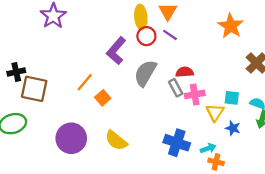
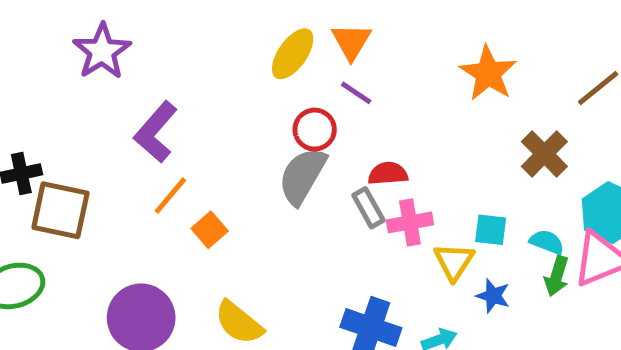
yellow ellipse: (141, 17) -> (293, 54), turned 40
red circle: (146, 36) -> (315, 130), moved
purple L-shape: (116, 51) -> (156, 132), moved

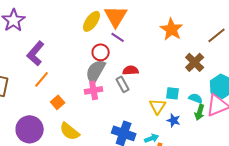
orange triangle: (351, 42) -> (116, 16), size x1.4
pink cross: (410, 222) -> (94, 90), moved
orange square: (210, 230) -> (58, 102), moved

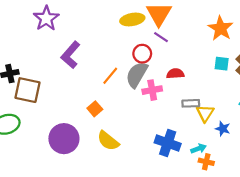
yellow ellipse: (92, 21) -> (132, 19), turned 45
orange line: (42, 79) -> (110, 76), moved
gray rectangle: (123, 84) -> (191, 103), moved, turned -63
pink cross: (94, 90) -> (152, 90), moved
cyan square: (173, 93) -> (222, 64), moved

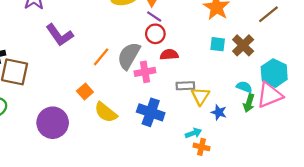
red circle: (142, 54) -> (155, 34), moved
purple L-shape: (71, 55) -> (60, 35), turned -76
yellow semicircle: (108, 141) -> (106, 112), moved
blue cross: (168, 143) -> (151, 112), moved

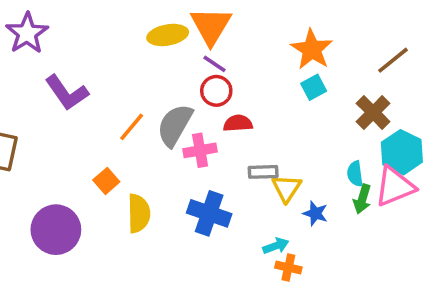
cyan square: (218, 44) -> (314, 87), moved, turned -35
brown cross: (243, 45) -> (373, 112), moved
cyan semicircle: (244, 87) -> (355, 174), turned -119
yellow semicircle: (106, 112) -> (139, 213), turned -130

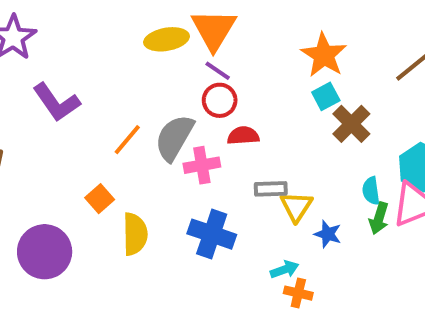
brown cross: (373, 112) -> (351, 124), moved

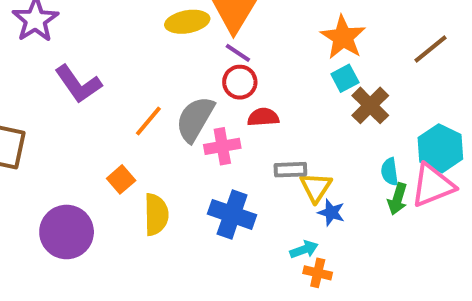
blue star: (328, 234) -> (331, 213), moved

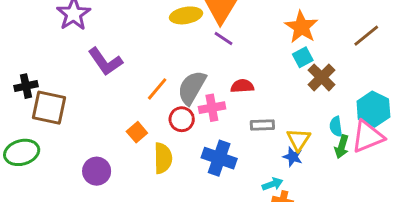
red circle: (240, 82) -> (182, 119), moved
yellow triangle: (316, 187) -> (298, 139), moved
purple circle: (67, 232) -> (97, 171), size x0.7

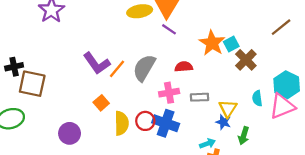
orange star: (301, 27) -> (212, 43), moved
purple L-shape: (105, 62) -> (97, 63), moved
pink cross: (212, 108) -> (169, 93), moved
red circle: (182, 119) -> (145, 121), moved
green arrow: (342, 147) -> (244, 136), moved

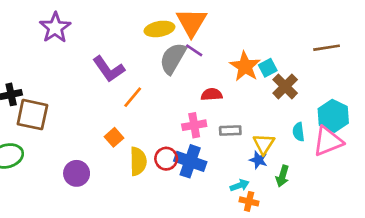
brown line: (281, 27) -> (327, 48), turned 30
purple L-shape: (97, 63) -> (109, 69), moved
gray semicircle: (144, 68) -> (173, 58), moved

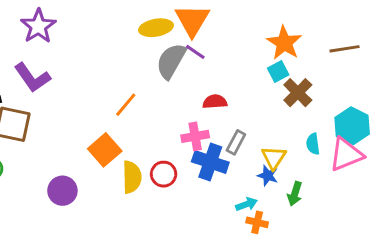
orange star: (245, 66) -> (284, 43), moved
purple L-shape: (109, 69) -> (32, 78), moved
gray rectangle: (230, 131) -> (236, 142), turned -60
orange square: (114, 137) -> (105, 150), size x1.5
blue cross: (190, 161) -> (210, 162), moved

